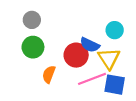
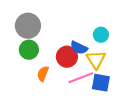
gray circle: (32, 20) -> (28, 26), size x1.6

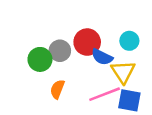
gray circle: (28, 26) -> (60, 51), moved, size x0.7
red circle: (67, 57) -> (87, 42), moved

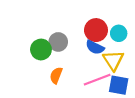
red circle: (87, 42) -> (96, 30), moved

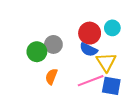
cyan circle: (119, 33) -> (112, 28), moved

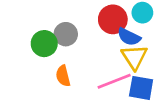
blue semicircle: (89, 50) -> (129, 37), moved
orange semicircle: (51, 77) -> (63, 76), turned -35

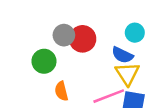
red circle: (113, 19) -> (83, 39), moved
gray circle: (66, 34) -> (64, 35), moved

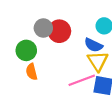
orange semicircle: (61, 91) -> (32, 72), moved

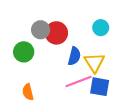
blue semicircle: (93, 45) -> (74, 56), moved, turned -102
orange semicircle: (32, 72) -> (28, 92), moved

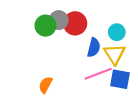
cyan circle: (101, 28) -> (117, 32), moved
green circle: (24, 52) -> (45, 26), moved
orange semicircle: (28, 92) -> (45, 85), turned 42

